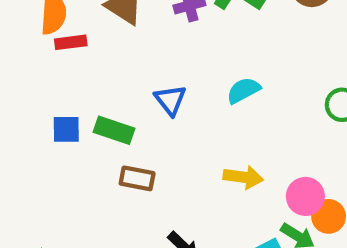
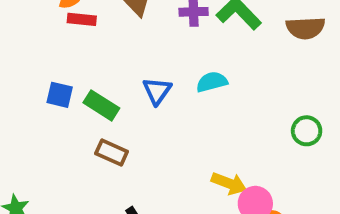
cyan semicircle: (243, 90) -> (212, 82), moved
yellow arrow: (243, 177) -> (229, 183), moved

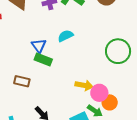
green rectangle: (101, 105) -> (43, 60), moved
green circle: (307, 131) -> (118, 51), size x1.6

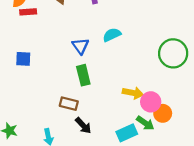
green rectangle: (43, 60) -> (83, 75), moved, turned 54
brown rectangle: (22, 81) -> (69, 104), moved

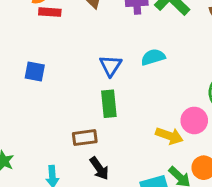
pink circle: (151, 102) -> (194, 120), moved
brown rectangle: (69, 104) -> (85, 138), turned -30

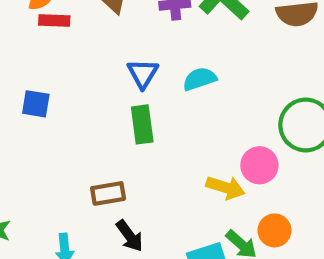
blue triangle: (111, 66) -> (143, 74), moved
green rectangle: (109, 104) -> (142, 124), moved

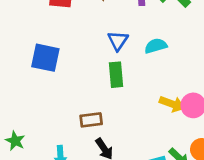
blue square: (36, 104) -> (45, 58), size x1.5
yellow arrow: (225, 188) -> (172, 104), moved

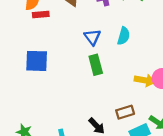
cyan semicircle: (156, 46) -> (124, 36), turned 132
brown rectangle: (91, 120) -> (125, 112), moved

